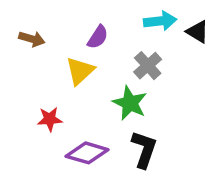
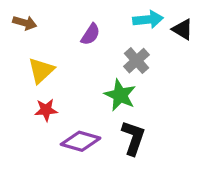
brown arrow: (32, 39) -> (25, 23), moved
yellow triangle: (80, 71) -> (41, 70), moved

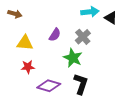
purple semicircle: (90, 34) -> (55, 35), moved
yellow triangle: (41, 70) -> (25, 43), turned 48

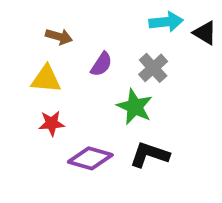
brown arrow: (15, 14) -> (59, 37), moved
black L-shape: (81, 84) -> (149, 155), turned -90

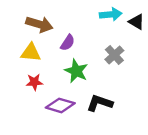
brown arrow: (59, 37) -> (39, 24), size x1.5
gray cross: (153, 68) -> (114, 55), moved
green star: (135, 107) -> (76, 71), moved

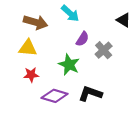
cyan arrow: (111, 14) -> (70, 13), moved, turned 48
purple semicircle: (68, 43) -> (82, 39), moved

